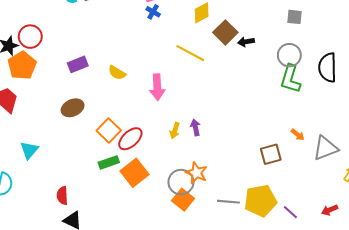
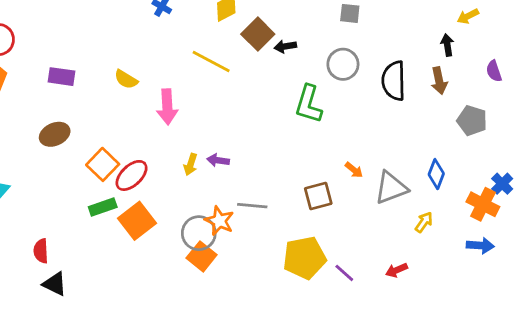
purple rectangle: (78, 64) -> (62, 77), turned 30
yellow semicircle: (117, 73) -> (126, 79), moved
green L-shape: (290, 79) -> (309, 104), moved
purple arrow: (195, 127) -> (218, 160), turned -70
gray line: (228, 202) -> (252, 206), moved

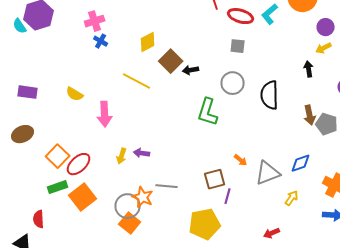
brown arrow: (439, 81) -> (310, 115), moved
blue diamond: (436, 174) -> (301, 163), turned 50
red semicircle: (41, 251) -> (39, 219), moved
purple line: (344, 273) -> (228, 196), moved, turned 63

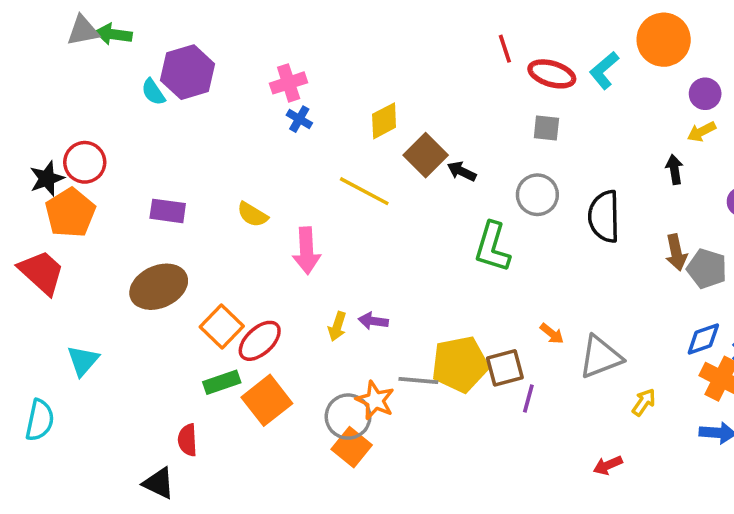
black arrow: (191, 70) -> (462, 171), turned 35
brown ellipse: (23, 134) -> (159, 287), size x1.4
blue diamond: (301, 163) -> (703, 339), moved
yellow pentagon: (205, 224) -> (460, 364), moved

